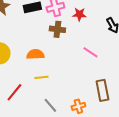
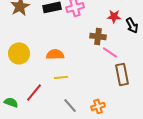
red star: (79, 14) -> (114, 16), moved
brown cross: (57, 29) -> (98, 36), moved
brown rectangle: (102, 90) -> (122, 74), moved

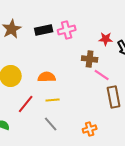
red line: (34, 92) -> (26, 104), moved
gray line: (70, 105) -> (51, 124), moved

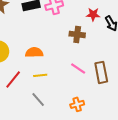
pink line: (102, 75) -> (78, 68), moved

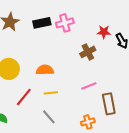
brown cross: (77, 34) -> (88, 52), turned -35
pink line: (78, 68) -> (89, 86), turned -56
brown rectangle: (101, 72) -> (109, 104), moved

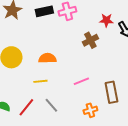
pink line: (89, 86) -> (81, 81), moved
yellow line: (51, 93) -> (40, 81), moved
red line: (24, 97) -> (26, 107), moved

